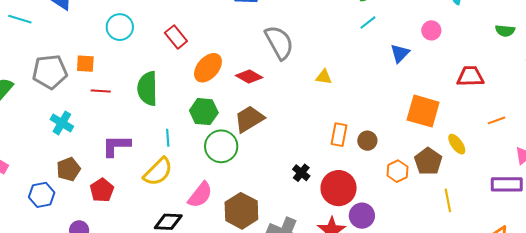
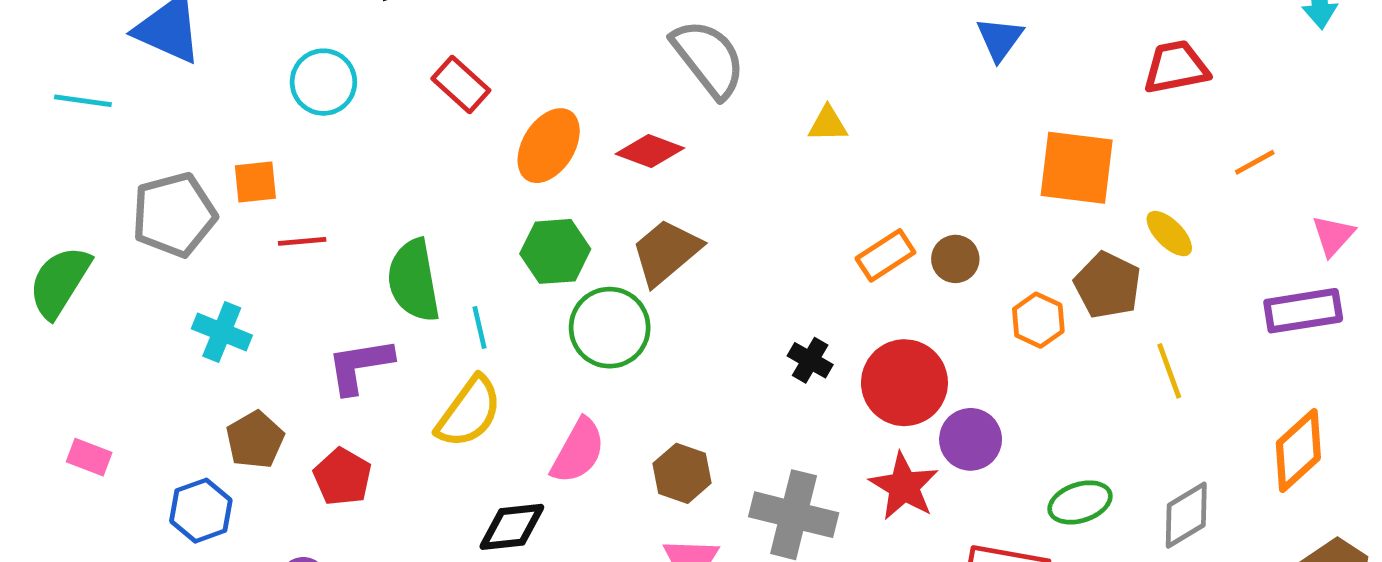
green semicircle: (148, 89) -> (414, 280), moved
orange rectangle: (339, 135) -> (885, 255), turned 55
brown hexagon: (241, 211) -> (682, 473), size x0.7

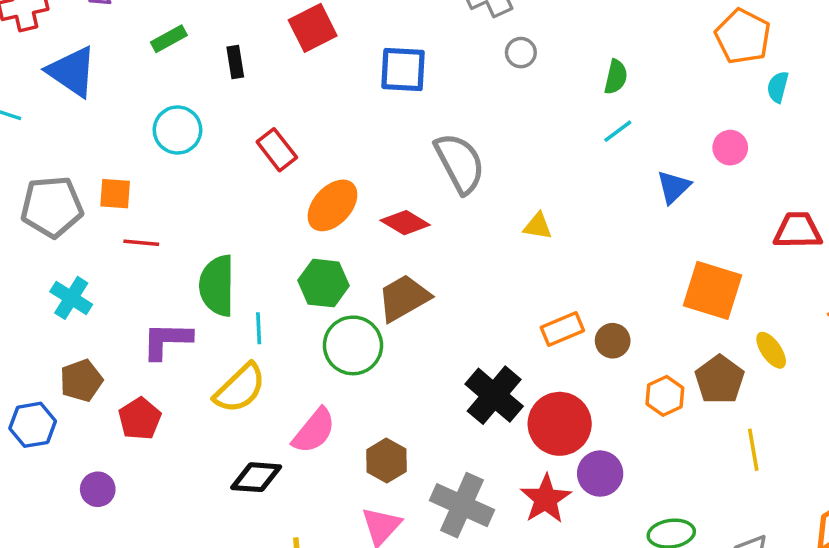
black cross: (810, 360) -> (494, 395), size x1.8

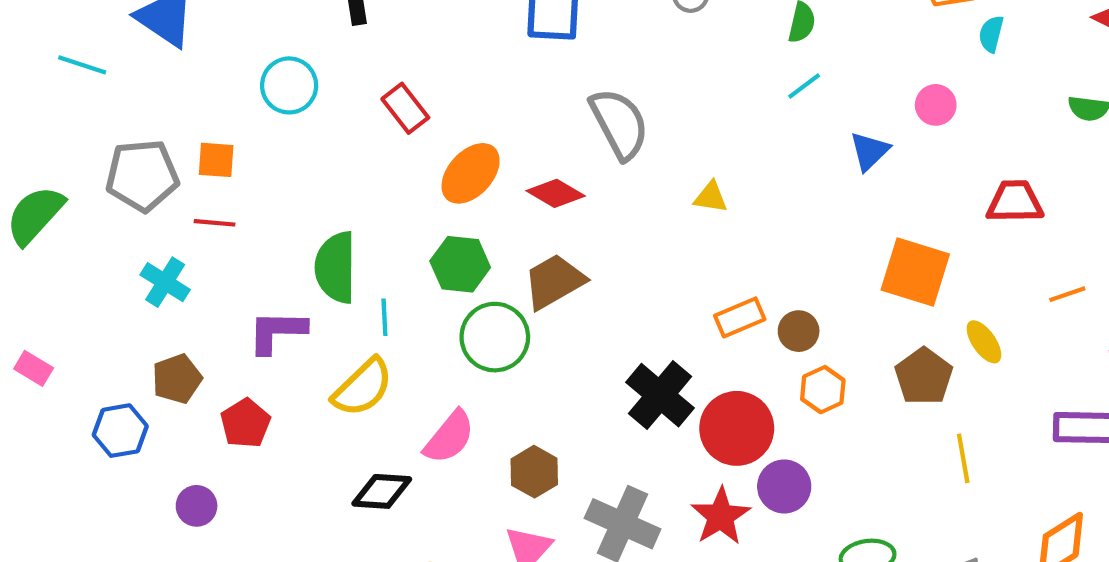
red line: (141, 243) -> (215, 223), moved
orange hexagon: (665, 396) -> (823, 390), moved

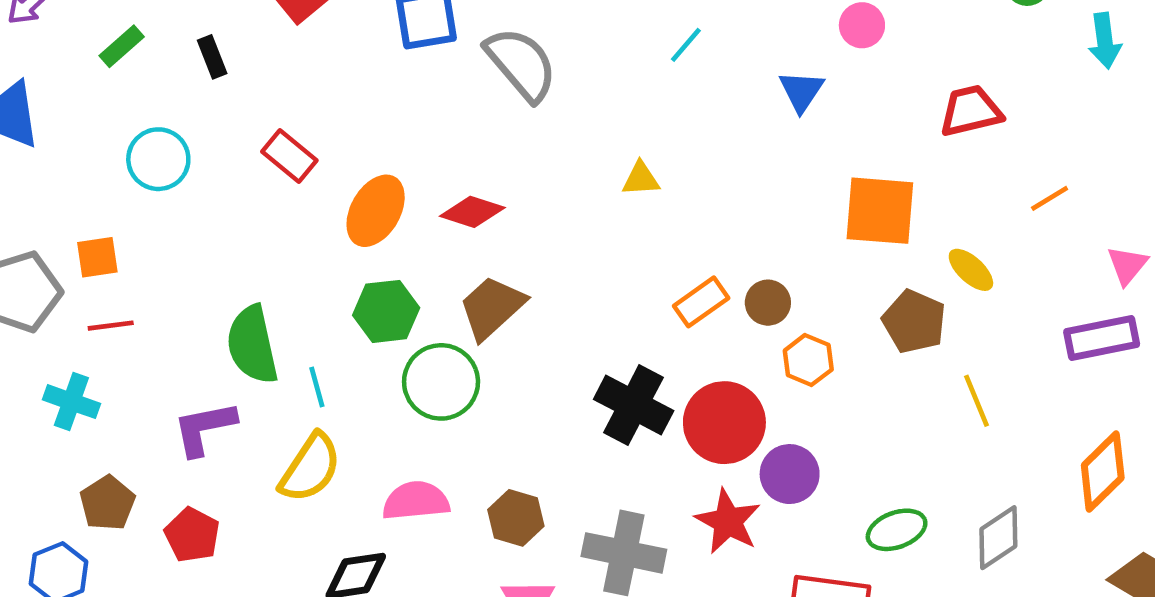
cyan line: (804, 86) -> (686, 45), moved
gray semicircle: (619, 124) -> (521, 64), moved
pink semicircle: (449, 437) -> (416, 501), turned -122

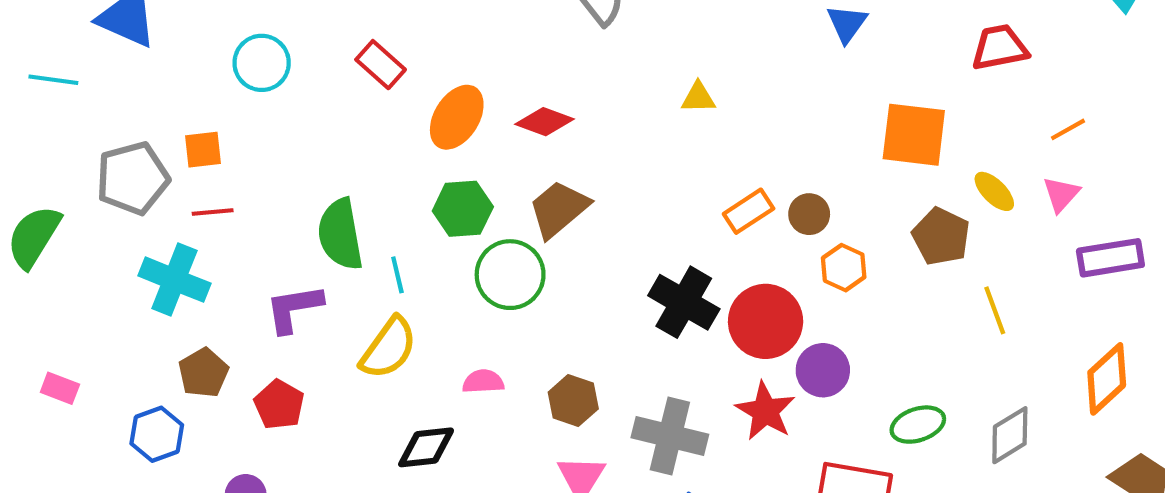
pink triangle: (1127, 265) -> (1061, 194), moved
cyan cross: (71, 402) -> (174, 280), size x1.4
pink semicircle: (416, 501) -> (483, 382), size x0.7

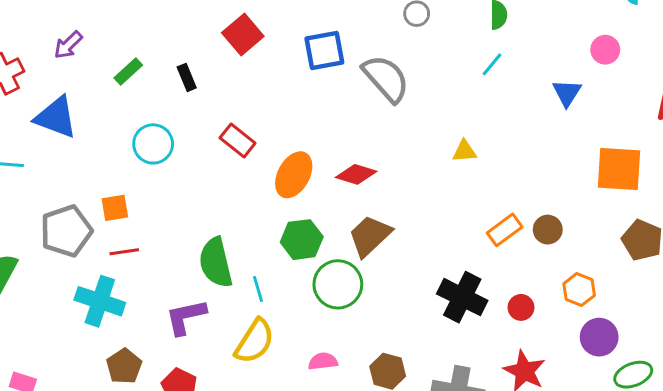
orange hexagon: (844, 268) -> (579, 290), moved
red circle: (766, 321) -> (521, 307), size x0.5
purple circle: (823, 370) -> (599, 337), moved

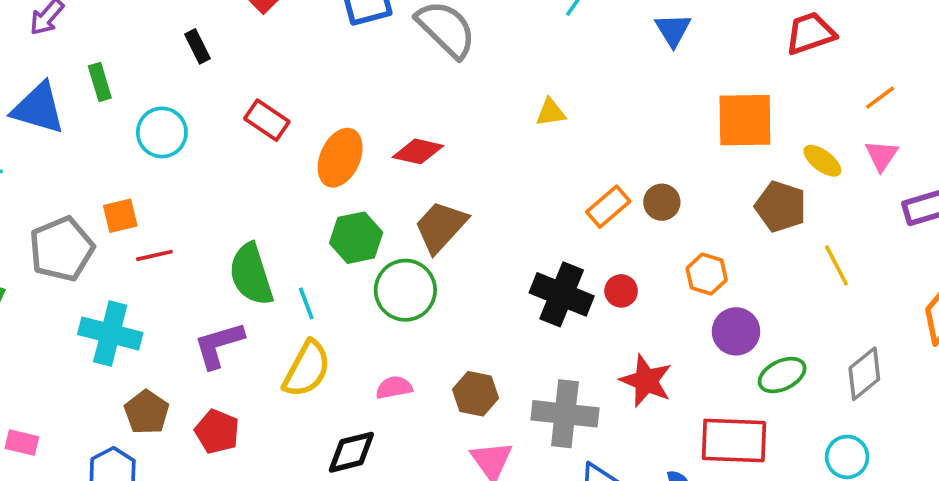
green rectangle: (128, 72) -> (100, 82), moved, turned -60
red line: (124, 252) -> (154, 255), moved
red circle: (521, 307) -> (621, 291), moved

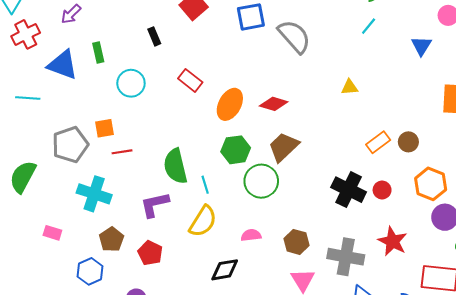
orange hexagon: (707, 274) -> (431, 184), size x1.4
pink rectangle: (22, 443) -> (52, 233), moved

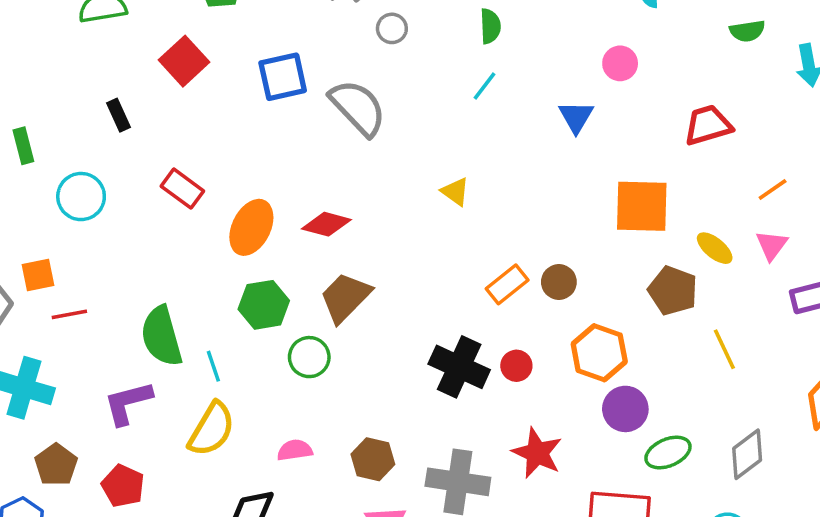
yellow triangle: (350, 87) -> (455, 192), turned 42
green circle: (261, 181) -> (309, 357), size x0.7

